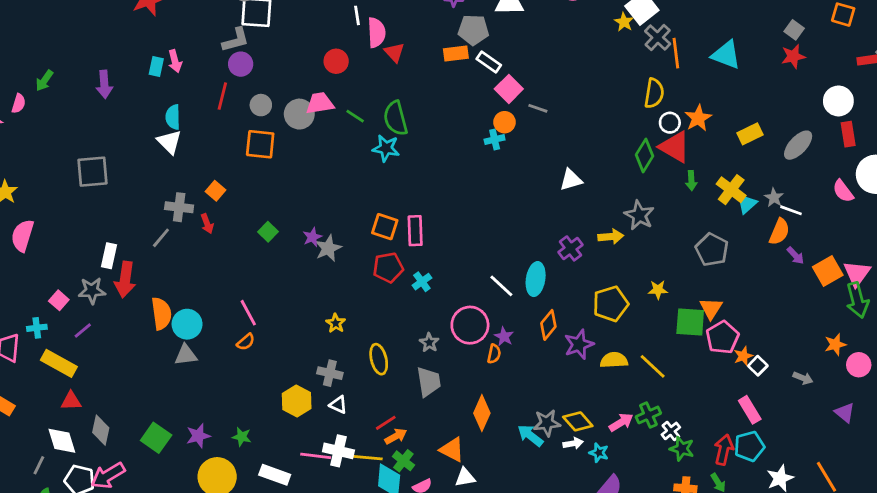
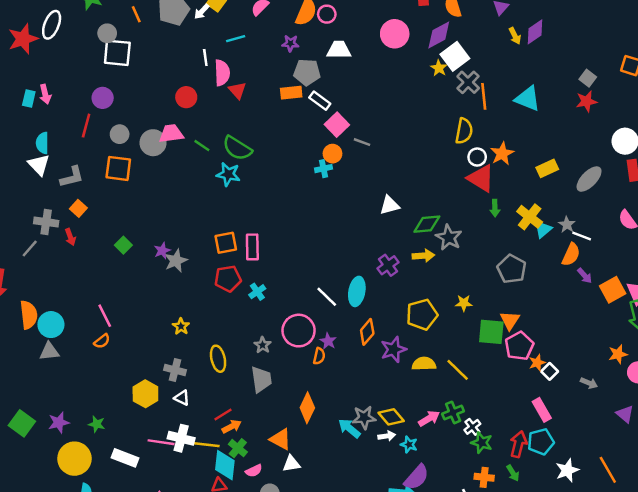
gray L-shape: (236, 40) -> (72, 177), moved
green semicircle: (396, 118) -> (237, 148), turned -44
green diamond: (644, 155) -> (427, 224), moved, turned 52
orange square: (385, 227) -> (226, 243), turned -30

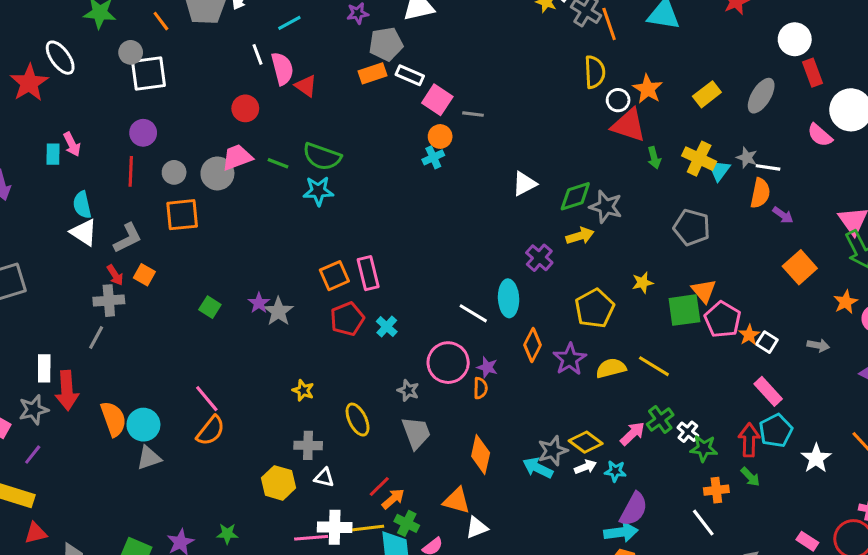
white ellipse: (52, 25) -> (60, 58), turned -44
red arrow: (70, 237) -> (115, 275), moved
orange square: (613, 290) -> (800, 267), moved
orange semicircle: (102, 341) -> (211, 431), size x1.5

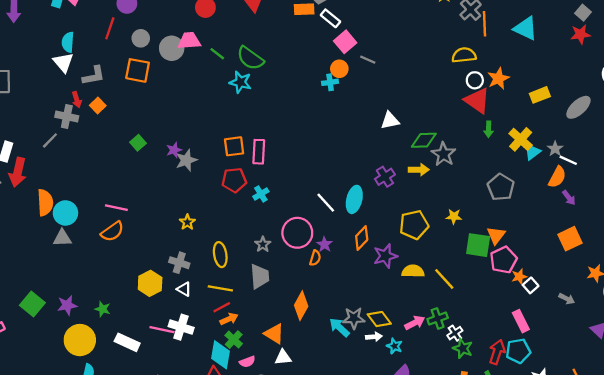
yellow semicircle: (595, 72) -> (464, 55), turned -110
pink line: (207, 399) -> (116, 208), turned -55
yellow line: (367, 528) -> (220, 288), moved

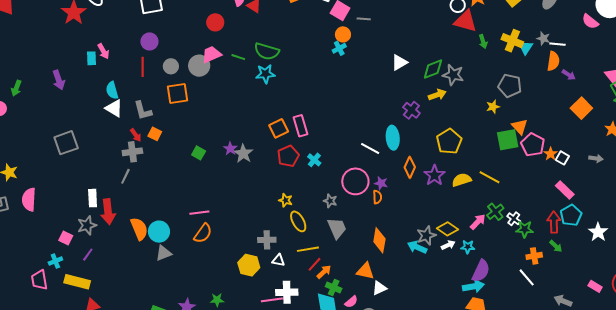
gray L-shape: (94, 76) -> (143, 111), turned 105
yellow star: (454, 216) -> (493, 107), moved
yellow star: (187, 222) -> (286, 200), moved

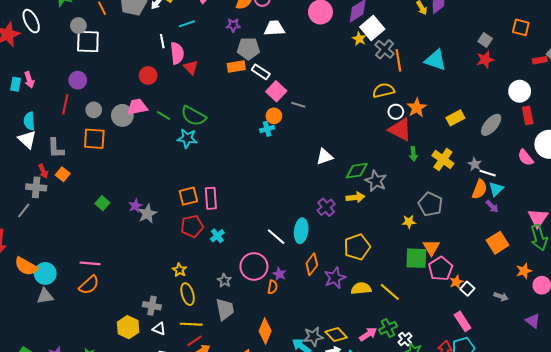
cyan triangle: (526, 47) -> (496, 189), moved
orange semicircle: (139, 229) -> (26, 266), turned 130

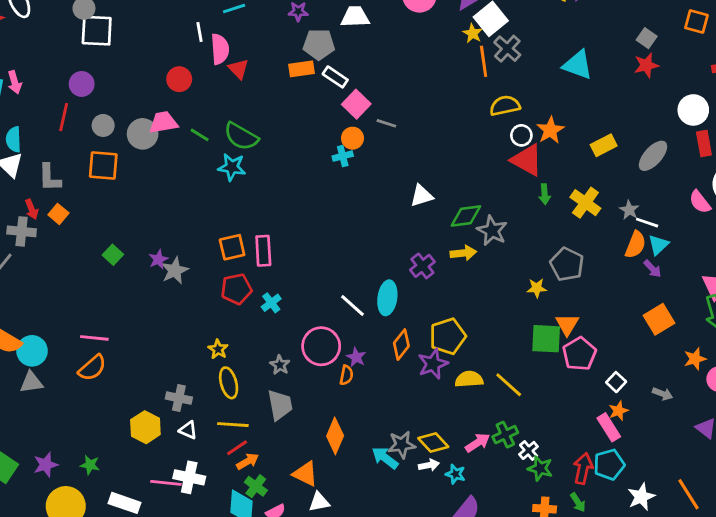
orange line: (398, 60) -> (484, 61), moved
yellow pentagon: (357, 247) -> (448, 336), moved
orange star: (456, 282) -> (618, 411), moved

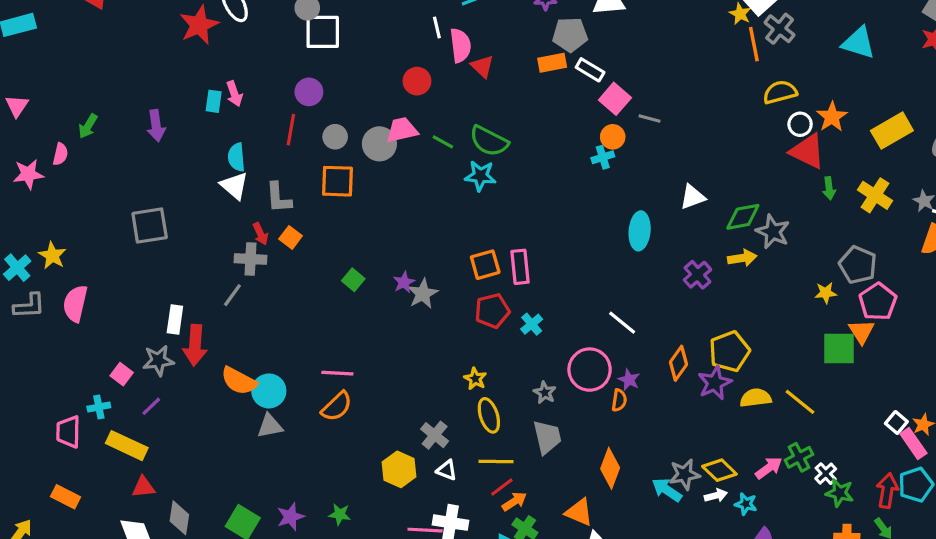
yellow rectangle: (604, 145) -> (892, 131), size x1.4
cyan ellipse: (387, 298) -> (640, 231), moved
pink pentagon: (579, 354) -> (878, 302), moved
white square: (616, 382) -> (896, 423), moved
gray cross: (179, 398) -> (435, 435), turned 30

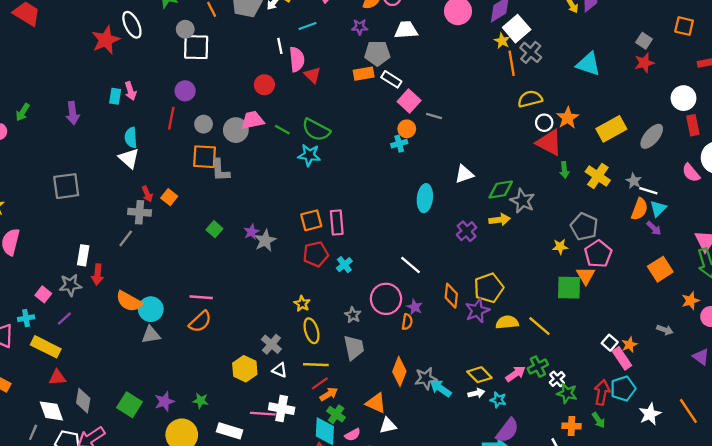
gray L-shape: (279, 198) -> (220, 170), moved
red arrow: (195, 345) -> (98, 274), size x0.7
orange diamond: (679, 363) -> (451, 296), turned -30
gray star: (685, 474) -> (426, 378), moved

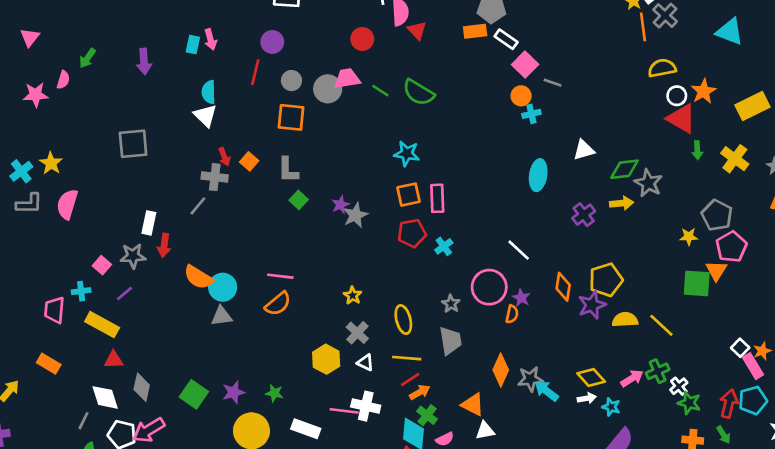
cyan cross: (399, 144) -> (531, 114), moved
cyan star: (309, 155) -> (407, 154), moved
gray L-shape: (220, 170) -> (288, 170), moved
yellow star: (302, 304) -> (353, 295), moved

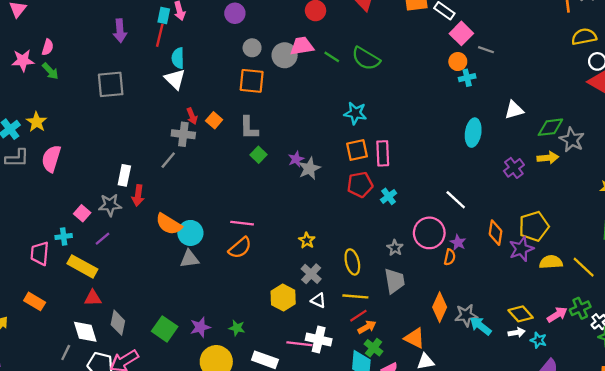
green arrow: (87, 58) -> (50, 71), moved, turned -78
red line: (255, 72) -> (160, 35), moved
gray square: (133, 144) -> (111, 84), moved

